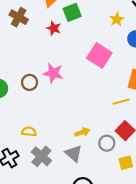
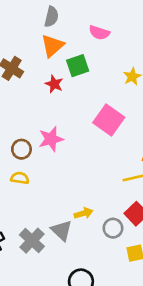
pink star: (53, 73) -> (51, 139), turned -30
yellow semicircle: (29, 132) -> (20, 178), moved
gray triangle: (74, 153) -> (62, 230), moved

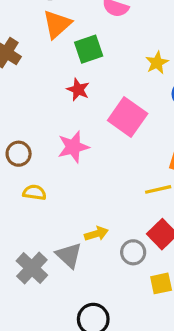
red star: (54, 84) -> (78, 90), moved
pink star: (51, 139) -> (73, 147), moved
yellow semicircle: (20, 178) -> (34, 192), moved

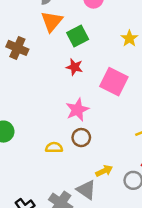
brown circle: (19, 154) -> (81, 138), moved

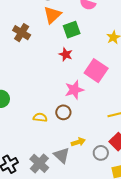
pink star: (77, 110) -> (74, 90), moved

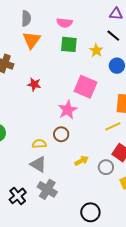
green square: (72, 30) -> (69, 44), moved, turned 36
red star: (66, 54) -> (34, 84), moved
gray triangle: (62, 155) -> (38, 164), moved

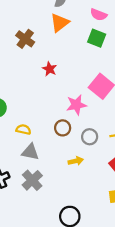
yellow semicircle: (39, 144) -> (23, 129), moved
gray triangle: (38, 164) -> (30, 152), turned -36
gray circle: (106, 167) -> (90, 137), moved

